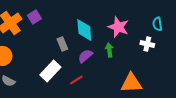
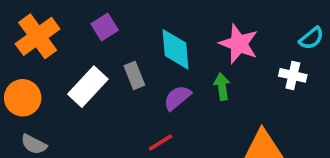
purple square: (34, 17) -> (105, 27), moved
cyan semicircle: (157, 24) -> (311, 38), turned -120
white rectangle: (50, 71) -> (88, 87), moved

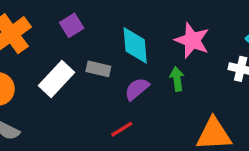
gray rectangle: (134, 75) -> (98, 69), turned -55

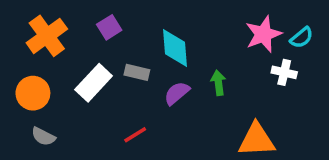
pink star: (192, 40) -> (263, 34), moved, turned 30
red line: (122, 129) -> (135, 135), moved

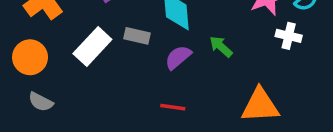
green arrow: (218, 83) -> (221, 47), turned -40
red line: (135, 135) -> (173, 107), moved, turned 40

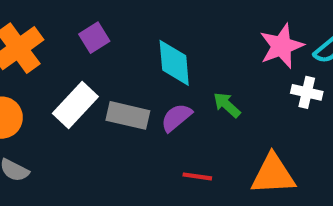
gray rectangle: (137, 36) -> (128, 115), moved, size x1.4
red line: (173, 107) -> (197, 176), moved

